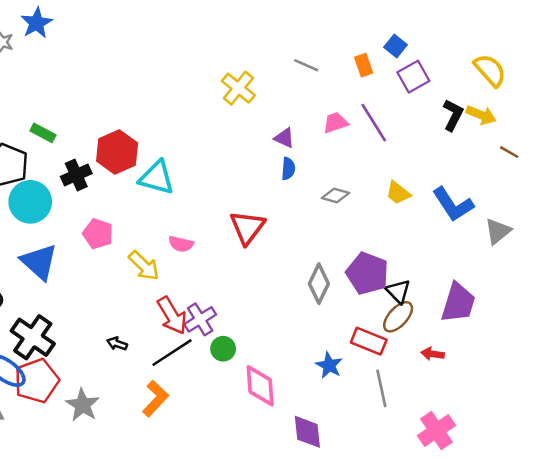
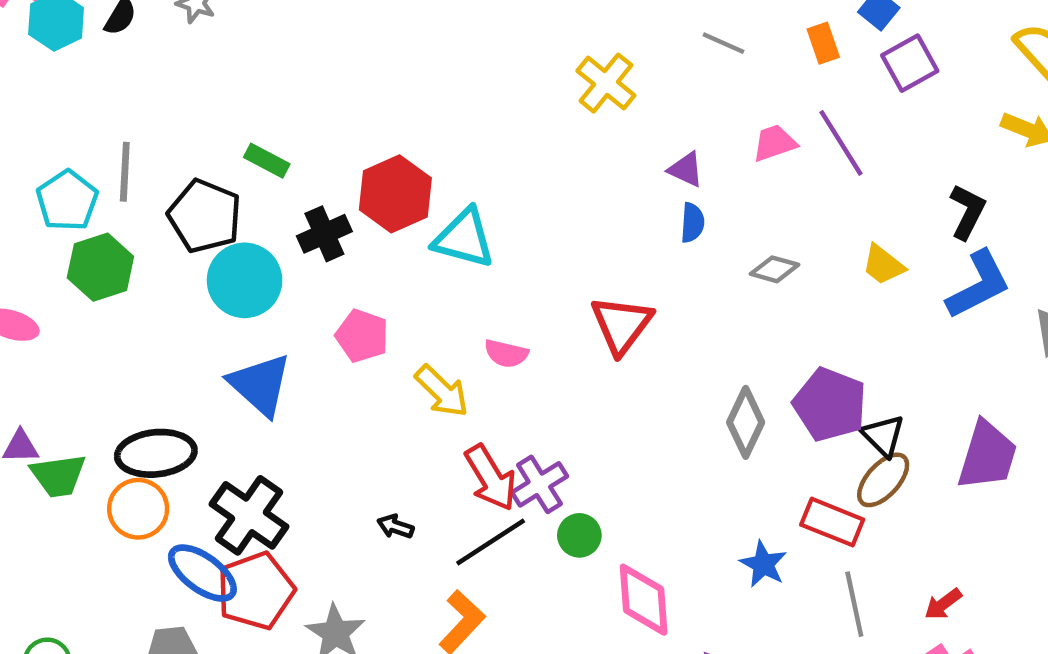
black L-shape: (453, 115) -> (967, 212), moved
blue L-shape: (453, 204) -> (978, 285), turned -84
red arrow: (433, 354) -> (943, 604), moved, turned -45

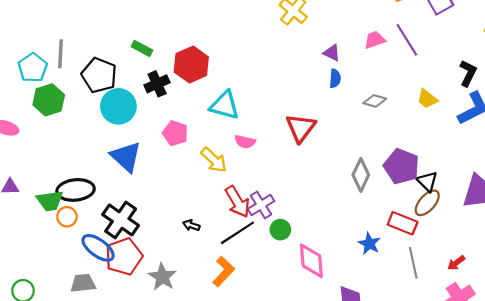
green rectangle: (267, 161) -> (142, 48), moved
cyan triangle: (464, 238) -> (225, 105), moved
green trapezoid: (58, 475) -> (50, 201), moved
orange circle: (138, 509) -> (67, 217), size x0.7

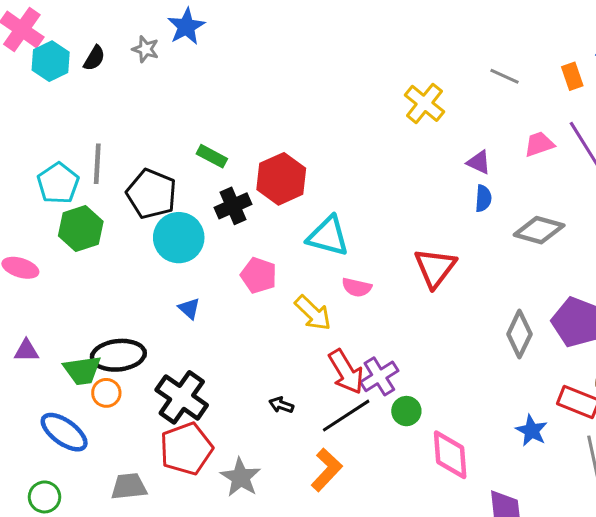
gray diamond: (375, 101) -> (539, 230), size x1.5
blue triangle: (126, 157) -> (189, 308), size x0.5
blue ellipse: (98, 248) -> (64, 432), moved

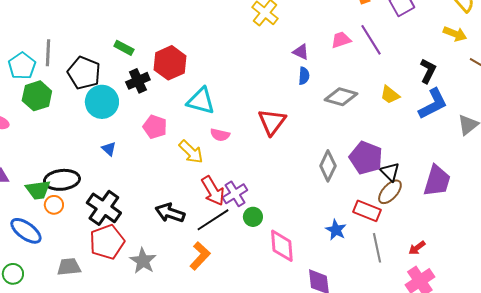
black arrow: (281, 405) -> (170, 213), size x1.8

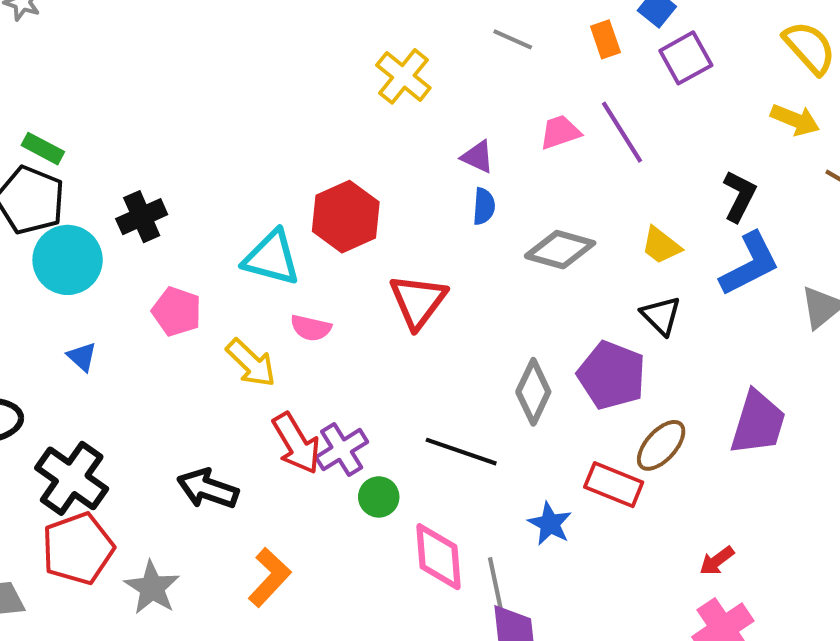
green rectangle: (124, 48) -> (43, 149), moved
red hexagon: (170, 63) -> (346, 217), moved
black triangle: (390, 172) -> (661, 316), moved
black line: (213, 220) -> (461, 452), moved, turned 52
gray line: (377, 248) -> (496, 588), moved

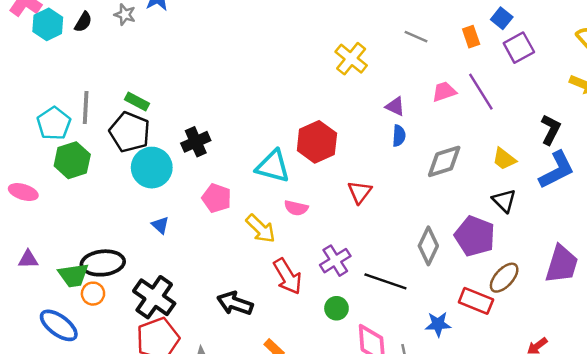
gray diamond: (560, 250) -> (444, 161), turned -33
red triangle: (418, 301) -> (360, 192), size x0.7
purple cross: (342, 450) -> (335, 261), moved
blue star: (550, 524) -> (438, 324), turned -30

